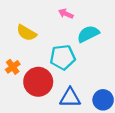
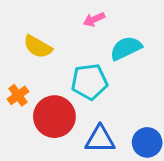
pink arrow: (66, 14) -> (94, 19), turned -48

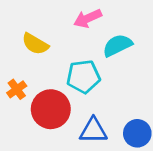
pink arrow: (94, 19) -> (88, 18), size x1.4

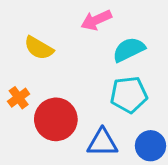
cyan pentagon: (83, 77) -> (129, 95), moved

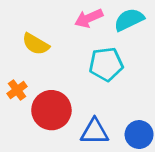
cyan semicircle: (129, 50) -> (129, 20), moved
cyan pentagon: (129, 95) -> (106, 64), moved

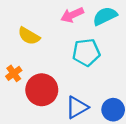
blue triangle: (95, 132) -> (77, 107), turned -30

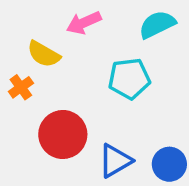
pink arrow: (72, 15) -> (84, 23), moved
orange cross: (14, 73) -> (21, 87), moved

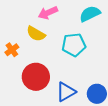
yellow semicircle: (44, 54) -> (36, 34), moved

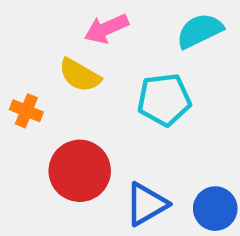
orange cross: (12, 50) -> (26, 111), turned -32

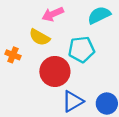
red circle: (80, 171) -> (55, 71), moved

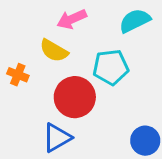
blue triangle: (73, 101) -> (57, 138), moved

